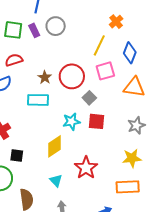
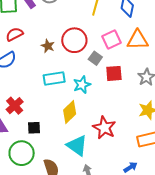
pink square: (105, 71) -> (111, 39), moved
cyan rectangle: (38, 100) -> (54, 78), moved
red square: (97, 121) -> (114, 73), moved
cyan triangle: (56, 181) -> (77, 146), size x1.6

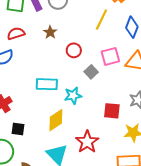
red circle: (74, 40) -> (74, 50), size x0.6
brown star: (48, 46) -> (50, 32), moved
red square: (114, 73) -> (112, 111), moved

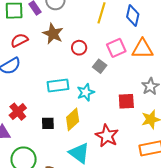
brown star: (50, 32) -> (53, 34), size x1.5
black square: (18, 129) -> (48, 123), moved

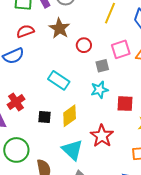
gray square: (100, 66) -> (102, 66), turned 32
cyan rectangle: (58, 85) -> (59, 80), turned 35
cyan star: (86, 92) -> (99, 90), moved

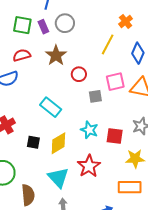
cyan star: (99, 90) -> (89, 130), moved, turned 30

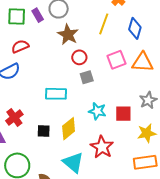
brown star: (56, 55) -> (68, 35), moved
gray square: (95, 96) -> (87, 77), moved
cyan rectangle: (51, 107) -> (56, 94), turned -30

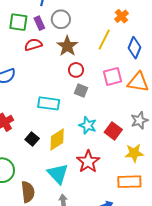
red semicircle: (20, 46) -> (33, 45), moved
gray square: (87, 77) -> (81, 91), turned 32
red square: (123, 114) -> (113, 131), turned 30
black square: (44, 131) -> (32, 139), turned 32

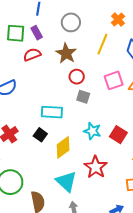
gray circle: (61, 19) -> (71, 22), moved
black square: (32, 139) -> (40, 135), moved

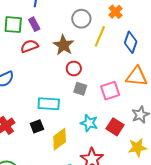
gray circle: (71, 22) -> (81, 19), moved
pink square: (114, 80) -> (110, 91), moved
black square: (40, 135) -> (37, 126), turned 32

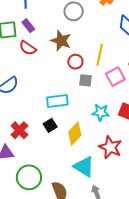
yellow line: (100, 36) -> (100, 55), moved
red semicircle: (29, 46) -> (28, 48), turned -114

